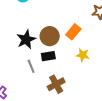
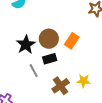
orange rectangle: (73, 32) -> (72, 41), moved
yellow star: (83, 55) -> (84, 81), moved

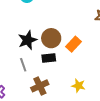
gray line: (34, 71) -> (23, 65), moved
brown cross: (61, 86) -> (40, 86), moved

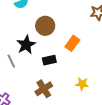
brown circle: (51, 38) -> (45, 26), moved
gray line: (23, 65) -> (11, 61), moved

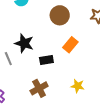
brown circle: (45, 26) -> (60, 15), moved
black star: (26, 45) -> (24, 43), turned -30

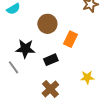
brown circle: (60, 15) -> (47, 24), moved

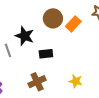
orange rectangle: (70, 39) -> (73, 24), moved

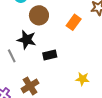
brown circle: (53, 18) -> (39, 15), moved
brown cross: (37, 82) -> (30, 86), moved

